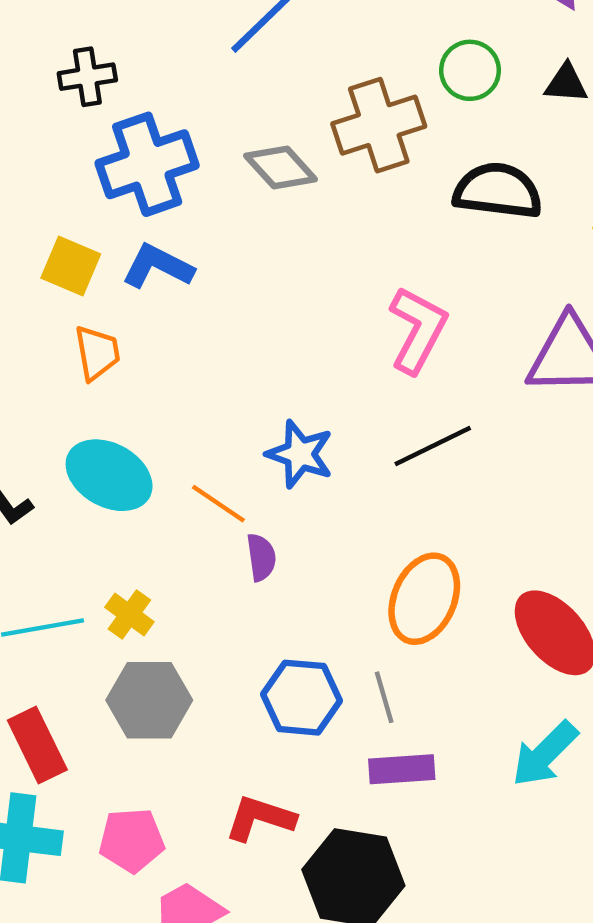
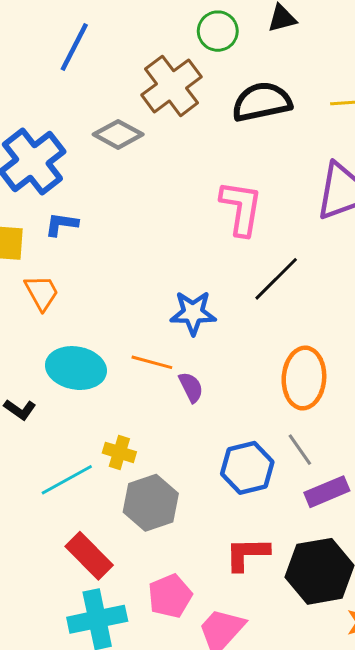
blue L-shape: (158, 266) -> (61, 224), size x0.7

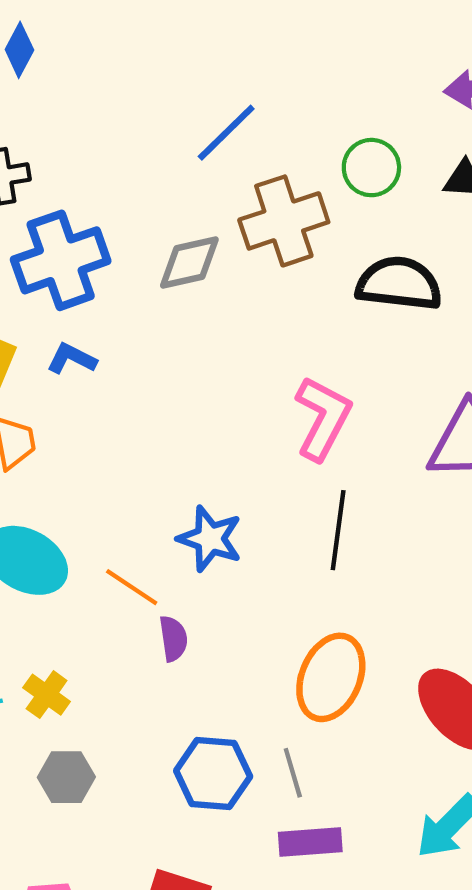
blue line: (74, 47) -> (226, 133), moved
gray diamond: (118, 134) -> (189, 263), turned -60
black line: (276, 279) -> (338, 530), turned -56
gray hexagon: (151, 503) -> (66, 777), size x0.7

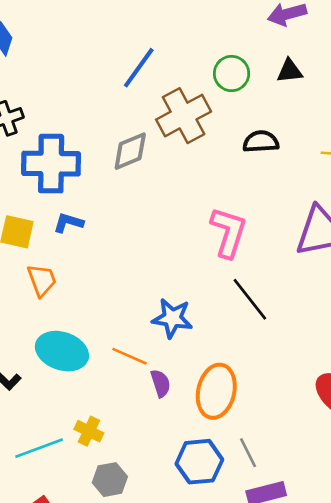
blue cross: (61, 260) -> (51, 164), turned 30
black semicircle: (399, 284) -> (261, 142), size x0.7
black line: (338, 530) -> (250, 299), turned -36
orange ellipse: (331, 677) -> (216, 391), moved

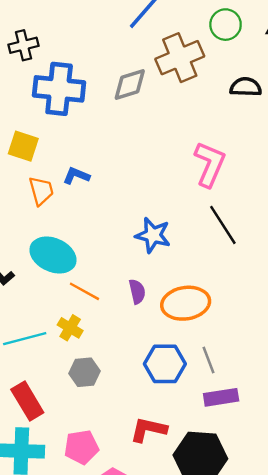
blue L-shape: (68, 223) -> (76, 176), moved
orange line: (130, 356) -> (84, 291), moved
orange ellipse: (216, 391) -> (186, 303), turned 63

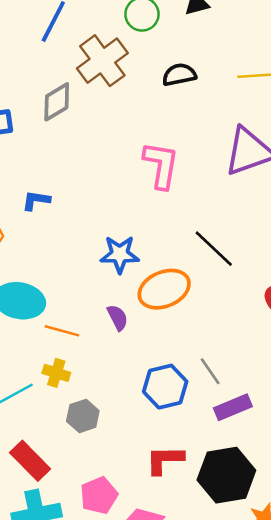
blue L-shape: (76, 176) -> (36, 200), moved
black line: (223, 225) -> (214, 249), moved
orange ellipse: (186, 303) -> (164, 289), moved

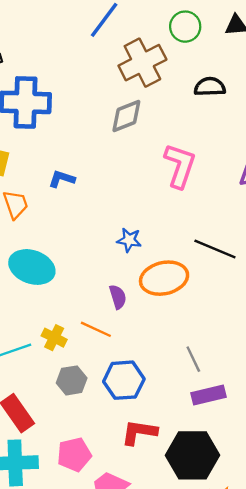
gray diamond: (57, 102) -> (126, 116), moved
black line: (214, 249) -> (215, 249), turned -30
blue star: (120, 254) -> (129, 240), size x0.7
orange line: (62, 331) -> (96, 329), moved
blue hexagon: (165, 387) -> (124, 380), moved

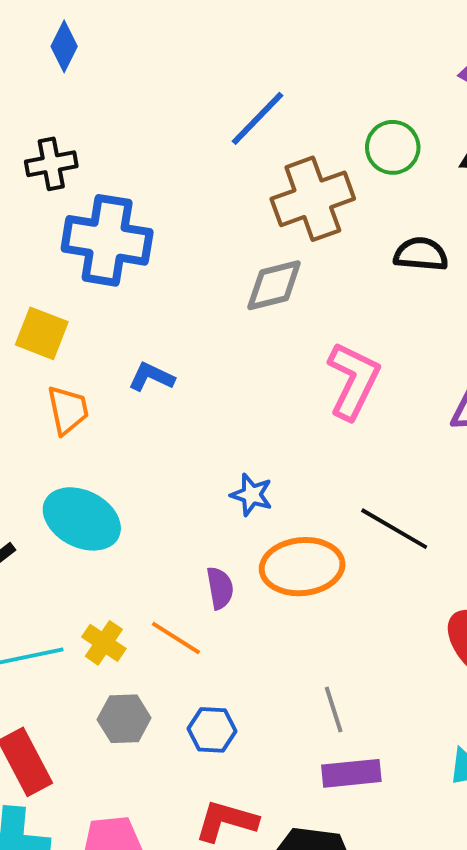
blue hexagon: (124, 380) -> (212, 730), size x0.7

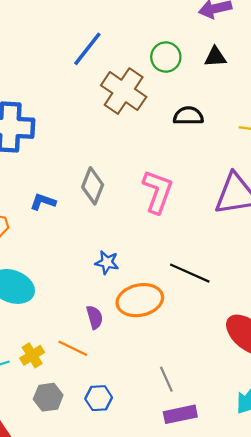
brown cross: (313, 199) -> (124, 91), turned -30
gray diamond: (274, 285) -> (93, 186), moved, turned -48
yellow cross: (104, 643) -> (32, 355), turned 30

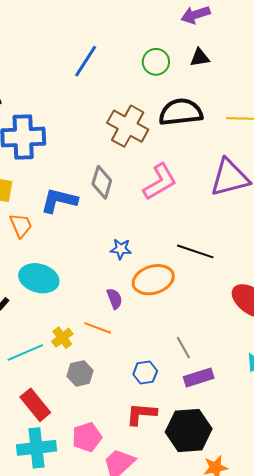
brown cross: (124, 91) -> (128, 126), moved
black semicircle: (188, 116) -> (181, 112), size x1.6
pink L-shape: (158, 192) -> (160, 182), turned 45
blue L-shape: (43, 202) -> (59, 201), size x1.6
blue hexagon: (99, 398) -> (145, 373), moved

